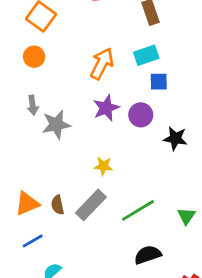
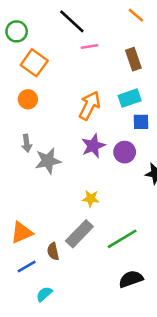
brown semicircle: (58, 205) -> (53, 251), moved

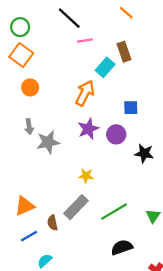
orange square: (34, 63) -> (21, 55), moved
cyan rectangle: (130, 98) -> (105, 67), moved, turned -30

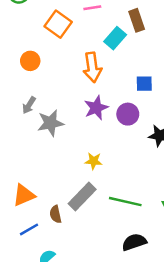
orange square: (21, 55) -> (58, 24), moved
orange arrow: (85, 93) -> (92, 67), turned 145
gray arrow: (29, 127) -> (29, 105), turned 40
green line: (114, 212) -> (125, 202), turned 44

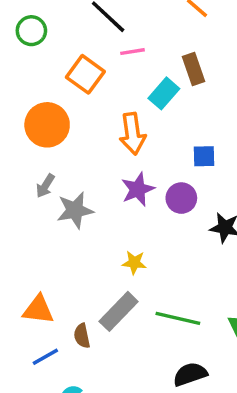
orange circle: (30, 61) -> (47, 125), size x1.6
orange triangle: (24, 195) -> (38, 310), turned 30

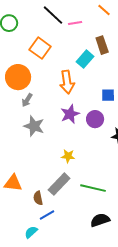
pink line: (133, 52) -> (75, 23), moved
gray arrow: (45, 186) -> (27, 100), moved
gray star: (75, 210) -> (34, 126), turned 30
blue line: (45, 357) -> (47, 215), moved

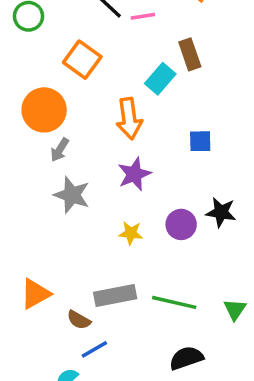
purple circle: (95, 119) -> (181, 224), moved
yellow star: (68, 156) -> (131, 233), moved
orange triangle: (13, 183) -> (35, 294), turned -36
gray rectangle: (59, 184) -> (115, 296), turned 35
brown semicircle: (38, 198) -> (79, 320), turned -48

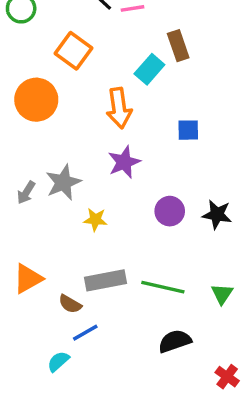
gray arrow: (60, 150) -> (26, 193), moved
gray star: (72, 195) -> (63, 182), turned 30
black star: (221, 212) -> (217, 214), moved
yellow star: (131, 233) -> (95, 220), moved

